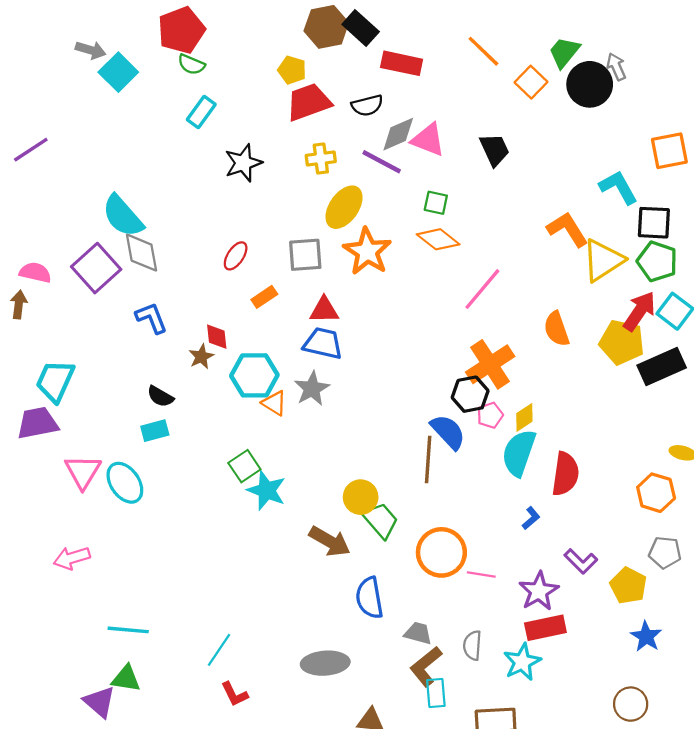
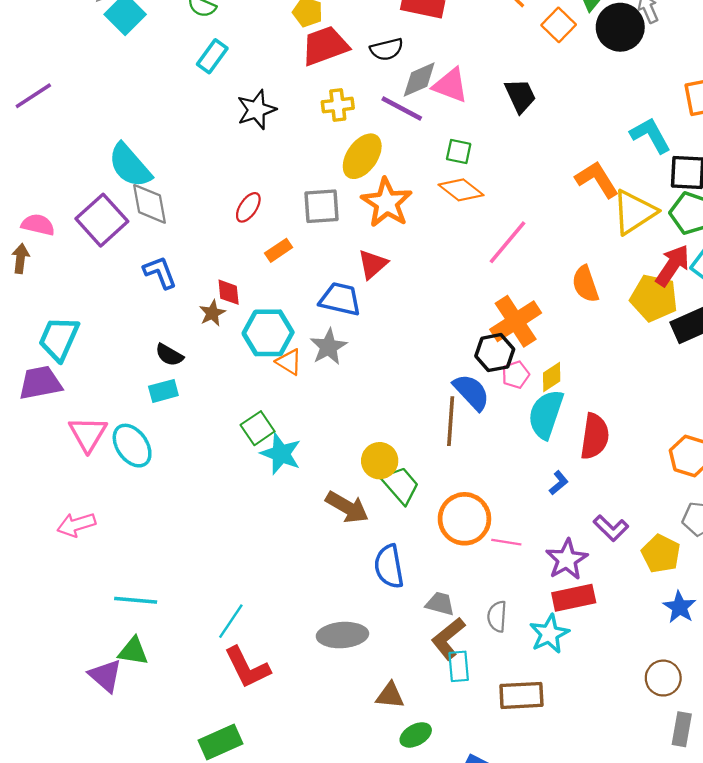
red triangle: (324, 310) -> (373, 264), moved, turned -40
red L-shape: (234, 694) -> (247, 668), size x1.6

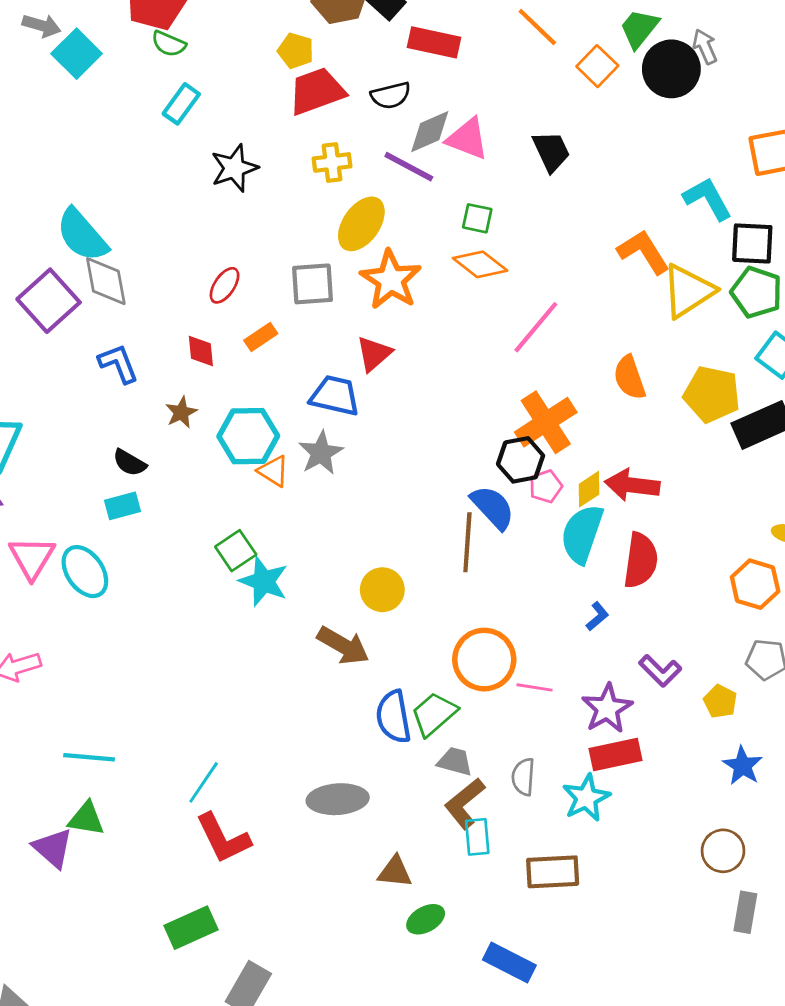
red arrow: (673, 265) -> (632, 485), moved, turned -117
red diamond: (229, 292) -> (201, 351), moved
green trapezoid: (401, 485) -> (434, 714), moved, turned -90
yellow pentagon: (661, 554) -> (720, 701), size x0.7

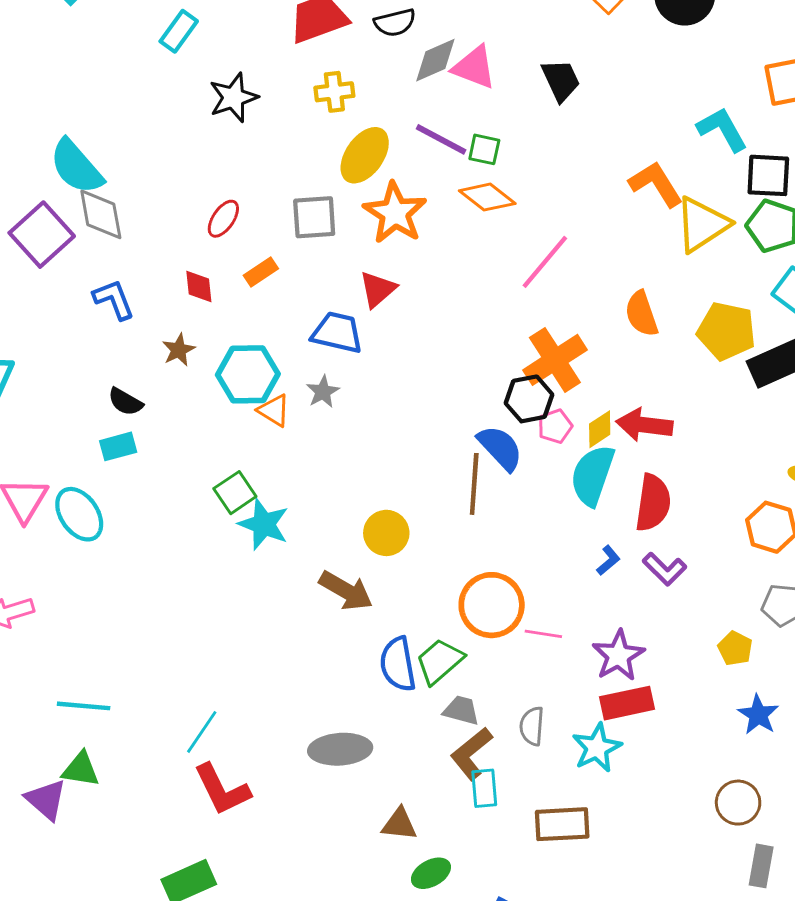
purple line: (409, 167) -> (441, 139), moved
gray star: (321, 453) -> (323, 392), size x0.7
purple L-shape: (660, 671) -> (665, 569), moved

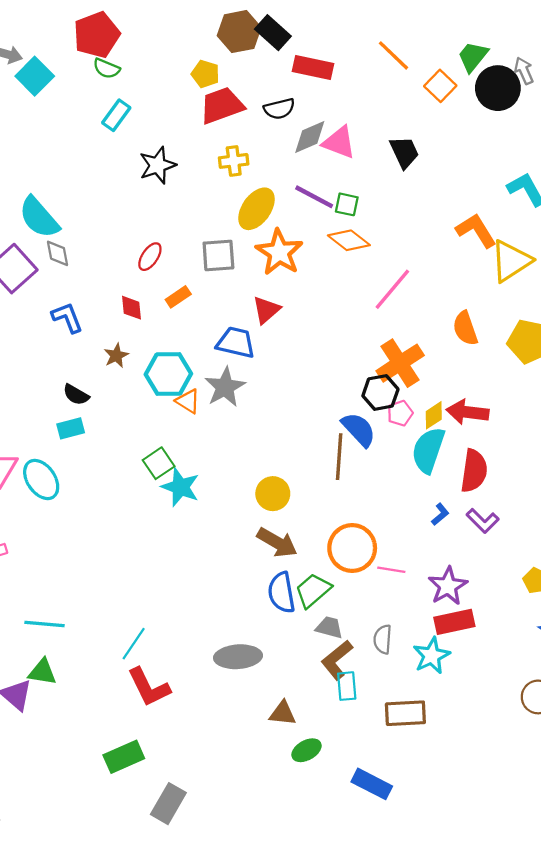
gray diamond: (101, 214) -> (58, 253), size x0.7
gray star: (323, 392) -> (225, 387), size x1.6
brown arrow: (346, 591) -> (277, 543), moved

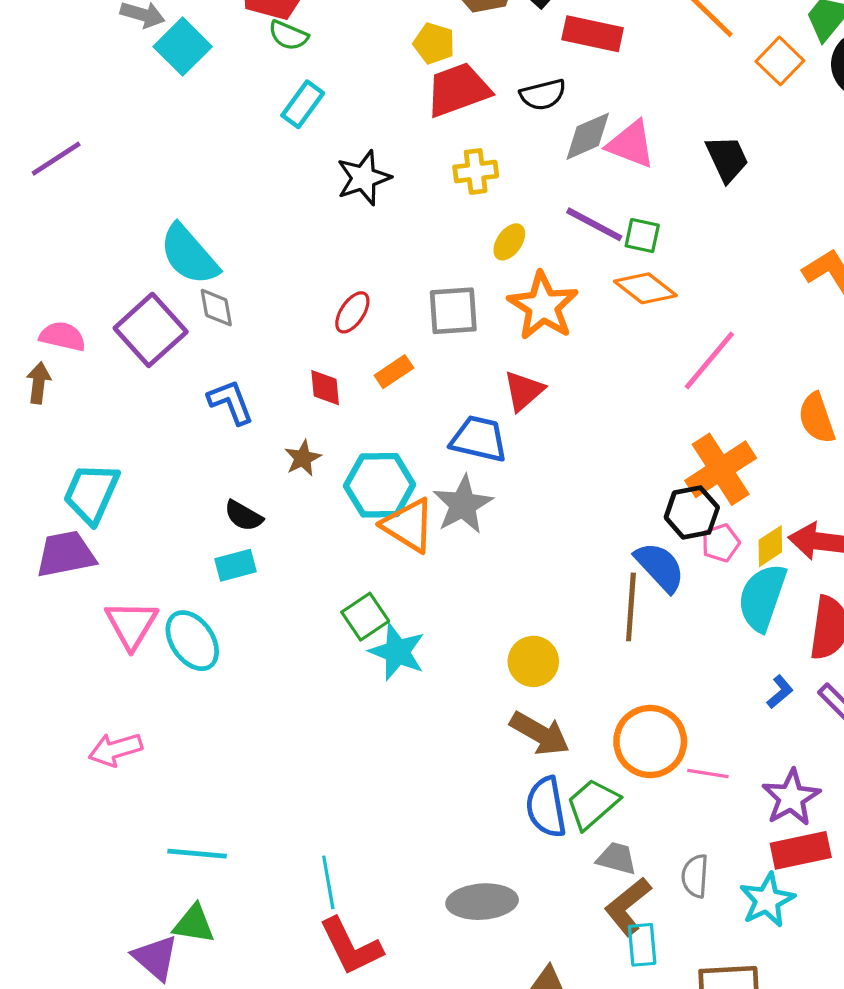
yellow ellipse: (256, 209) -> (509, 242), size x0.6
orange triangle: (188, 401) -> (408, 525), size x1.5
cyan line: (134, 644) -> (328, 882), turned -44

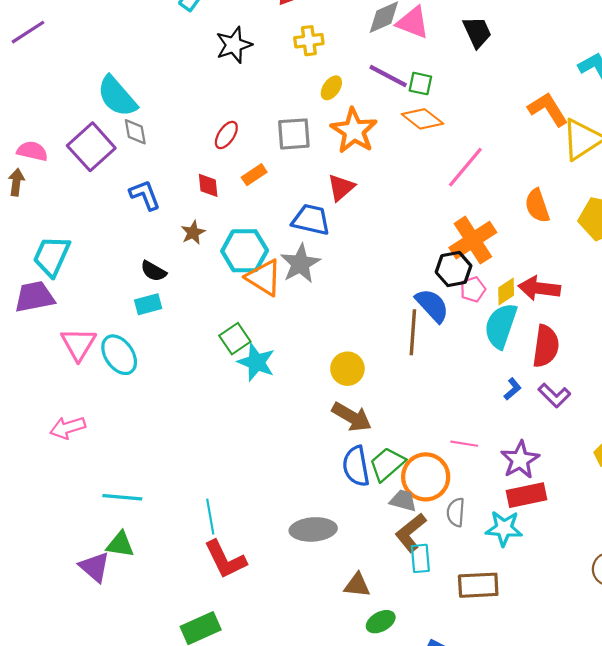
orange circle: (650, 741) -> (426, 477), moved
cyan star: (767, 900) -> (504, 528), turned 30

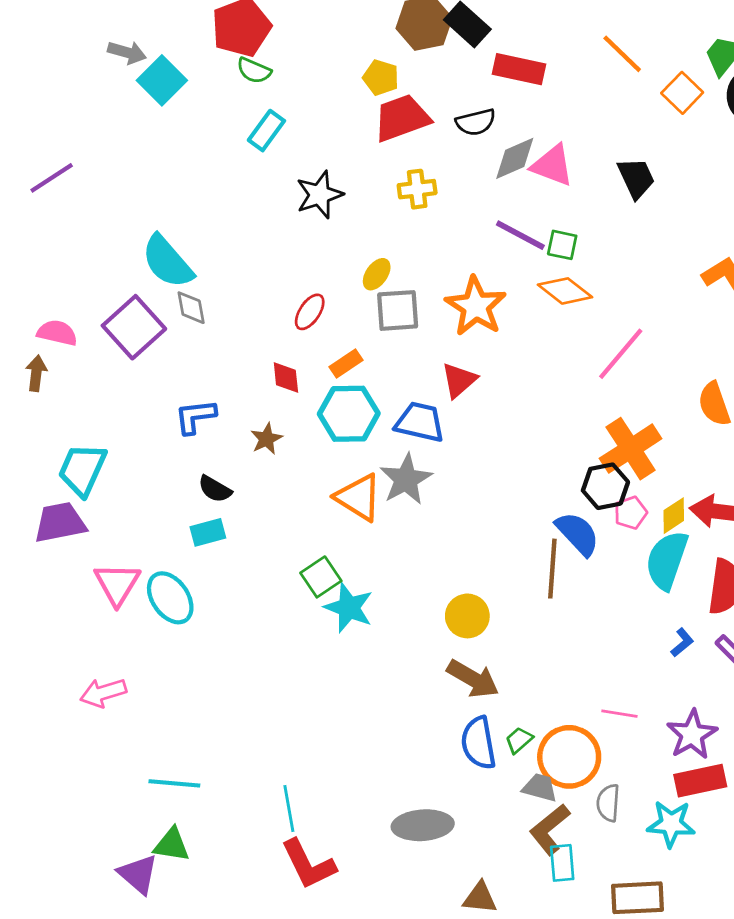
yellow ellipse: (331, 88) -> (377, 274), moved
blue L-shape: (145, 195) -> (195, 416), moved, turned -76
cyan hexagon: (245, 251) -> (349, 414), moved
green trapezoid: (387, 464) -> (519, 740), size x0.6

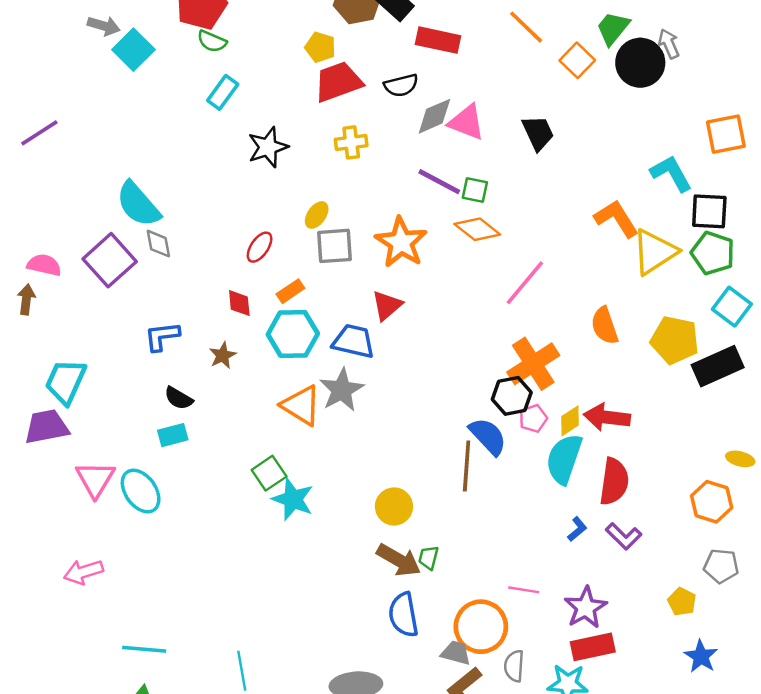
green trapezoid: (519, 740) -> (428, 558), moved, turned -35

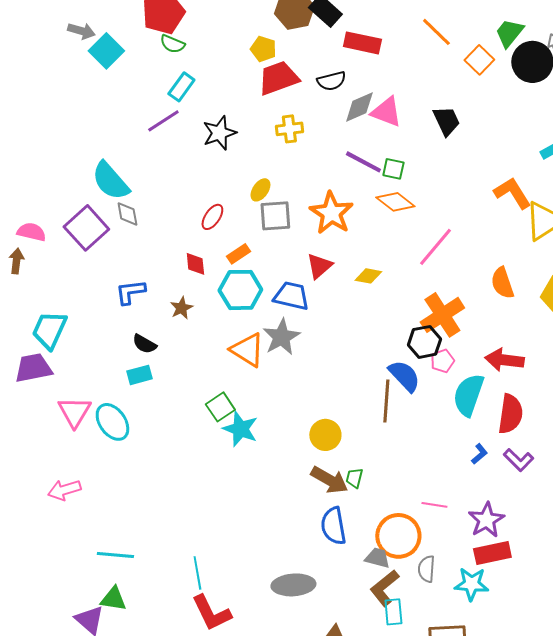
purple line: (39, 133) -> (163, 121), moved
yellow diamond: (570, 421) -> (368, 276), moved, turned 44

